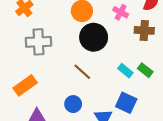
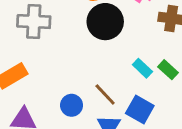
brown line: (82, 72) -> (105, 94), moved

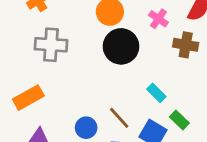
green rectangle: (168, 70) -> (179, 120), moved

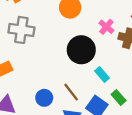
pink cross: (158, 19) -> (106, 27), moved
black circle: (121, 46) -> (81, 50), moved

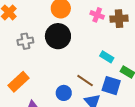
gray cross: (21, 30) -> (25, 41), size x0.7
black circle: (81, 50) -> (58, 36), moved

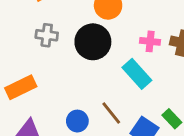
pink cross: (97, 15) -> (150, 41), moved, turned -32
cyan rectangle: (107, 57) -> (137, 74), moved, size x1.5

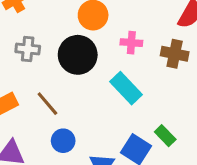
pink cross: (150, 41) -> (131, 43), moved
brown line: (111, 113) -> (47, 104), moved

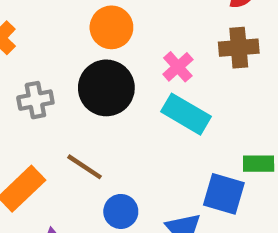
pink cross: (131, 43) -> (178, 67), moved, turned -30
green rectangle: (165, 136) -> (259, 164), turned -30

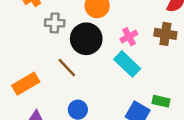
gray cross: (35, 100) -> (55, 23), moved
brown line: (84, 167) -> (67, 68), moved

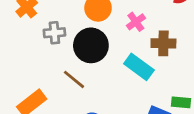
brown cross: (165, 34) -> (163, 43), moved
pink cross: (129, 37) -> (136, 22), moved

